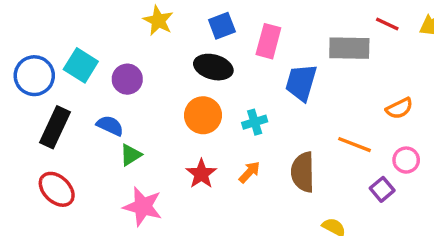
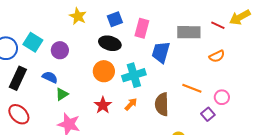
red line: (387, 24) -> (218, 25), moved
orange semicircle: (399, 108) -> (217, 56), moved
cyan cross: (255, 122) -> (134, 75), size x1.6

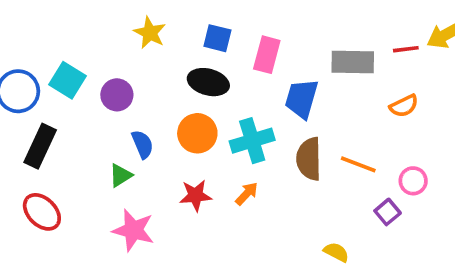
blue square: (115, 19) -> (217, 38), turned 35
red line: (218, 25) -> (406, 49), turned -32
blue semicircle: (50, 77) -> (142, 144), moved, turned 42
brown semicircle: (162, 104) -> (309, 159), moved
red star: (103, 105) -> (196, 195), turned 30

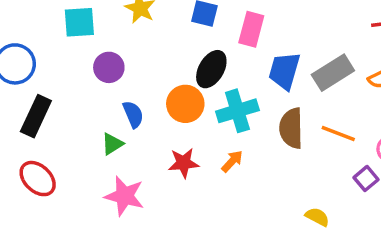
gray rectangle: (353, 62) -> (333, 73), moved, turned -33
cyan square: (68, 80) -> (79, 22), moved, turned -36
black ellipse: (208, 82) -> (211, 69), moved, turned -75

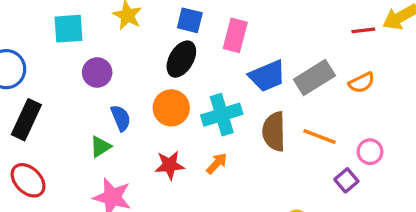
black ellipse: (211, 69) -> (181, 59), moved
blue trapezoid: (284, 71) -> (267, 76), turned -129

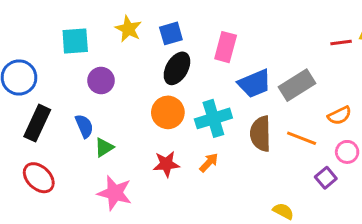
blue square: (190, 20) -> (171, 33), moved, turned -30
orange semicircle: (362, 83) -> (340, 115), moved
blue semicircle: (121, 118) -> (84, 126), moved

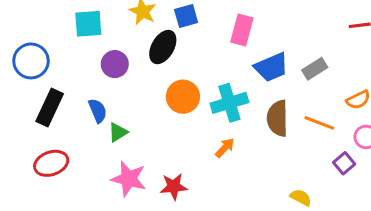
black ellipse: (177, 68) -> (163, 47), moved
gray rectangle: (297, 85) -> (315, 69), size x0.7
red star: (166, 164) -> (174, 187), moved
red ellipse: (39, 178) -> (51, 163), turned -64

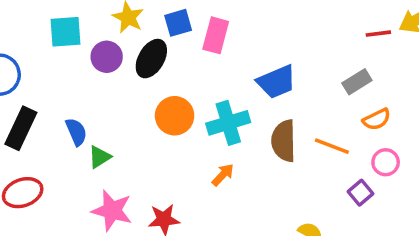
pink rectangle: (242, 30) -> (216, 35), moved
purple circle: (115, 64) -> (107, 57), moved
gray rectangle: (315, 69) -> (357, 82), moved

